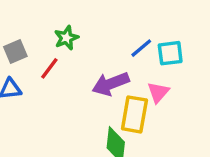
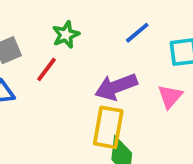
blue line: (141, 48) -> (137, 33), moved
yellow rectangle: (134, 114) -> (108, 127), moved

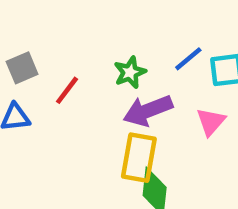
blue line: (137, 33) -> (188, 59), moved
green star: (66, 35) -> (130, 72), moved

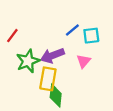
green star: (130, 72) -> (28, 61), moved, size x1.5
red line: (67, 90) -> (12, 36), moved

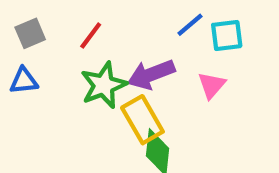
red line: (12, 36) -> (91, 35), moved
yellow rectangle: (48, 79) -> (142, 120), turned -40

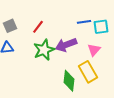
blue line: (190, 25) -> (84, 22), turned 32
yellow rectangle: (142, 120) -> (88, 72), moved

